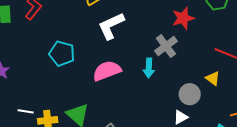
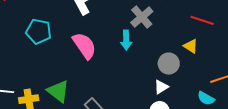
pink semicircle: (107, 71) -> (84, 46), turned 80

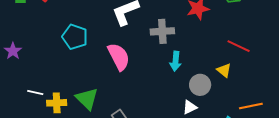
gray cross: (142, 17) -> (162, 31), moved, turned 30
cyan arrow: (126, 40) -> (176, 61), moved

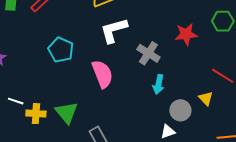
gray cross: (162, 31) -> (148, 53), turned 30

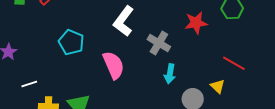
white L-shape: (114, 30) -> (124, 21), turned -36
white line: (16, 101) -> (29, 84), moved, turned -35

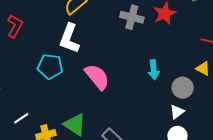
white L-shape: (124, 21) -> (69, 38), moved
gray cross: (159, 43) -> (132, 17), moved

